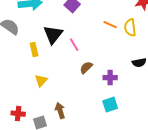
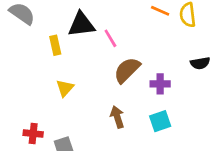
black triangle: (53, 35) -> (81, 25), turned 45
brown semicircle: (86, 68) -> (127, 70), size x1.5
brown arrow: (60, 111) -> (117, 117), moved

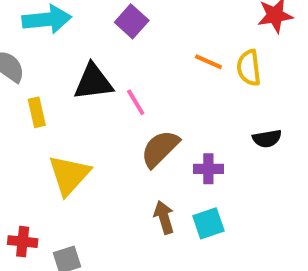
yellow rectangle: (55, 45) -> (37, 112), moved
yellow triangle: (65, 88) -> (69, 175), size x1.6
brown arrow: (117, 117) -> (164, 217), moved

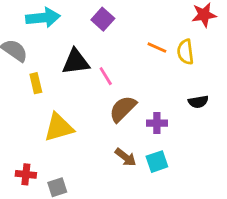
yellow triangle: (69, 175) -> (59, 127), turned 32
brown arrow: (164, 217) -> (126, 157), turned 145

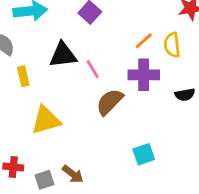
orange line: (157, 48) -> (144, 41), turned -66
purple cross: (157, 123) -> (144, 75), moved, size x1.5
brown arrow: (126, 157) -> (73, 174), moved

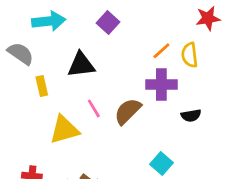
pink line: (93, 69) -> (94, 108), moved
black semicircle: (185, 95) -> (191, 116), moved
cyan square: (144, 154) -> (161, 163), turned -30

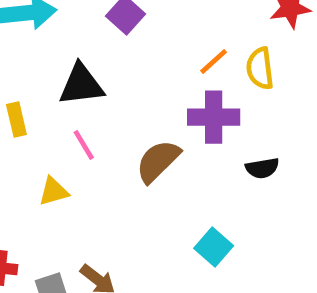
pink line: (94, 108) -> (84, 145), moved
yellow triangle: (64, 130) -> (54, 191), size x0.6

